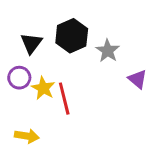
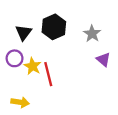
gray star: (108, 51) -> (92, 34), moved

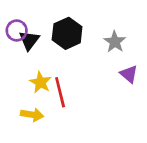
purple circle: (15, 58) -> (17, 31), moved
yellow arrow: (20, 102) -> (32, 115), moved

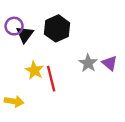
gray star: (115, 42) -> (88, 63), moved
yellow arrow: (32, 115) -> (14, 101), moved

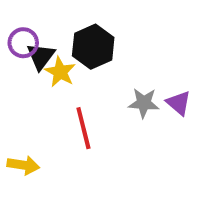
gray star: (88, 63) -> (144, 103), turned -30
yellow star: (34, 70) -> (60, 72), moved

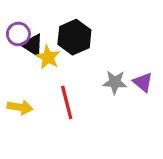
black triangle: (41, 56) -> (32, 45), turned -35
yellow arrow: (23, 165) -> (20, 107), moved

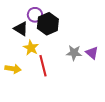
purple circle: (18, 34) -> (35, 15), moved
yellow star: (48, 57) -> (31, 48), moved

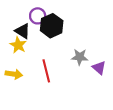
yellow star: (31, 48) -> (18, 45), moved
purple triangle: (92, 53) -> (99, 68), moved

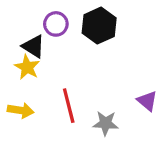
black hexagon: (52, 26) -> (99, 26), moved
gray star: (80, 57) -> (106, 123), moved

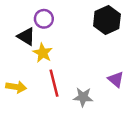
black hexagon: (99, 26) -> (107, 20), moved
yellow star: (27, 67) -> (43, 53), moved

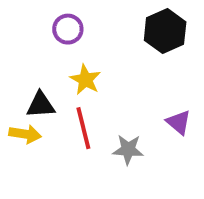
black triangle: (26, 36) -> (41, 105), moved, turned -36
yellow star: (43, 53) -> (85, 80), moved

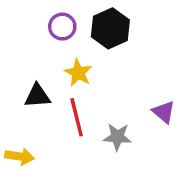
black hexagon: (165, 31) -> (110, 28), moved
yellow arrow: (25, 134) -> (20, 156), moved

